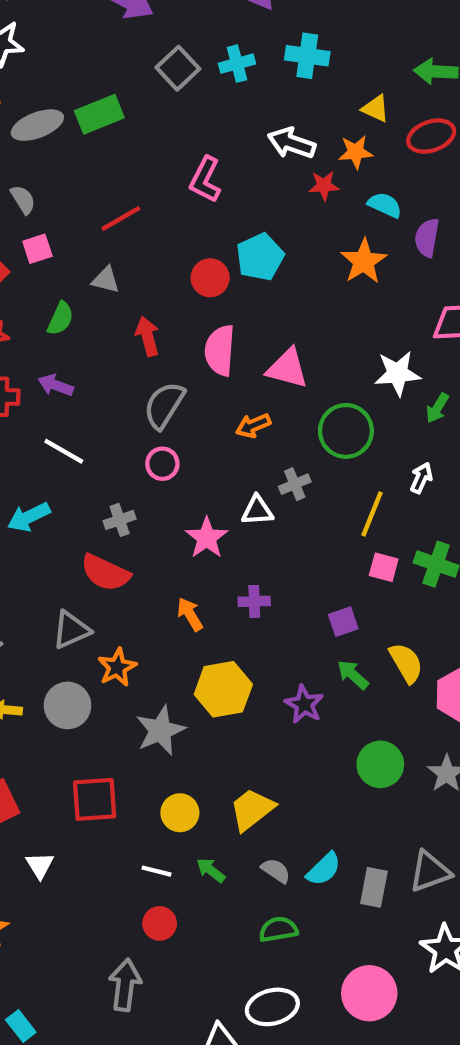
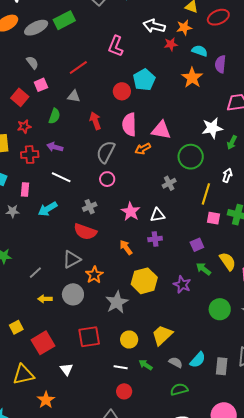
orange arrow: (253, 426) -> (143, 149), moved
white triangle: (257, 511) -> (158, 215), moved

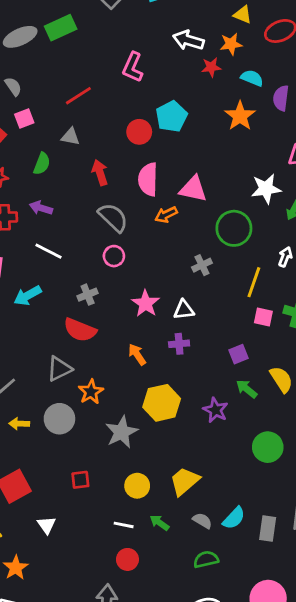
gray semicircle: (106, 152) -> (113, 217), turned 105
red square: (89, 337) -> (80, 480), size x0.6

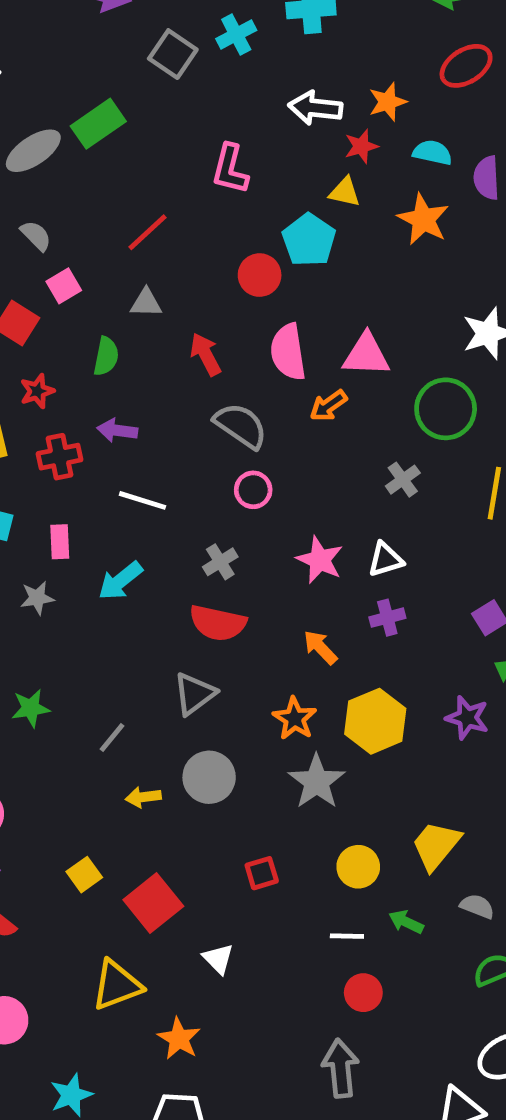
yellow triangle: (243, 15) -> (345, 192), moved
orange star: (91, 392) -> (295, 719), moved

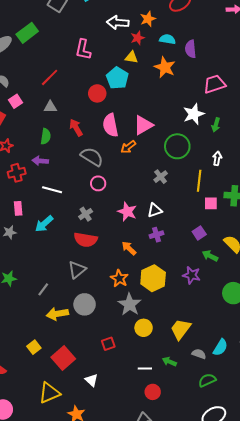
pink triangle: (366, 355) -> (143, 125), turned -30
green semicircle: (106, 356) -> (46, 136), moved
yellow arrow: (143, 797) -> (57, 314), size x1.5
yellow circle: (358, 867) -> (144, 328), moved

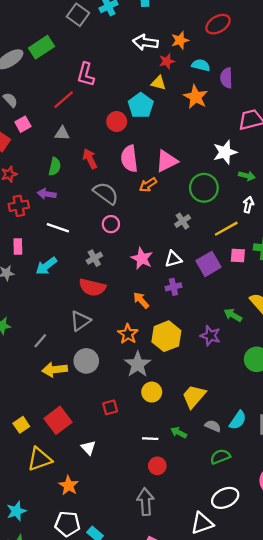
pink L-shape: (83, 50) -> (86, 74), moved
green arrow: (216, 125) -> (247, 176), moved, turned -96
yellow line: (199, 181) -> (226, 229), turned 50
purple square: (199, 233) -> (209, 264), moved, size x1.5
yellow square: (34, 347) -> (21, 425), moved

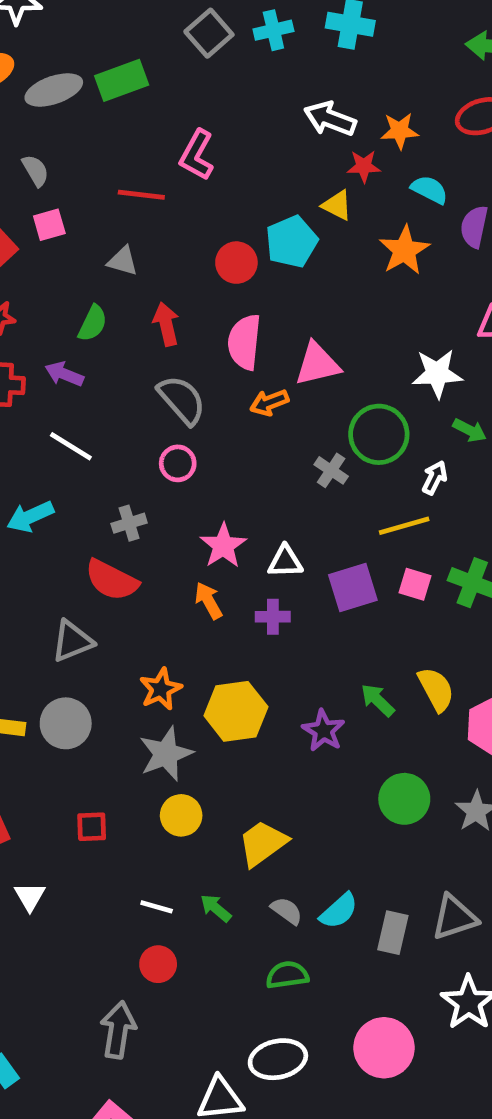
red line: (64, 100) -> (141, 195), turned 35
white arrow: (248, 205) -> (435, 478), moved
gray cross: (183, 221) -> (331, 470), moved, turned -35
orange arrow: (141, 300) -> (209, 601), moved

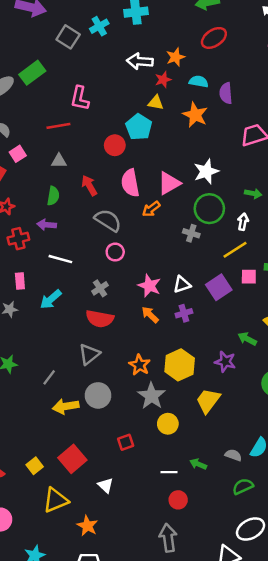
white star: (437, 374) -> (206, 171), moved
yellow trapezoid: (263, 843) -> (208, 401), moved

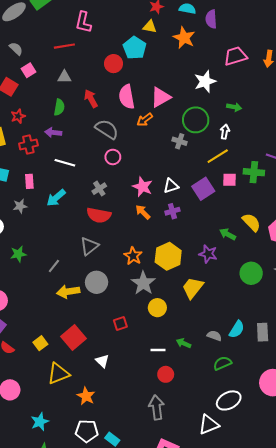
white star: (206, 171) -> (205, 81), moved

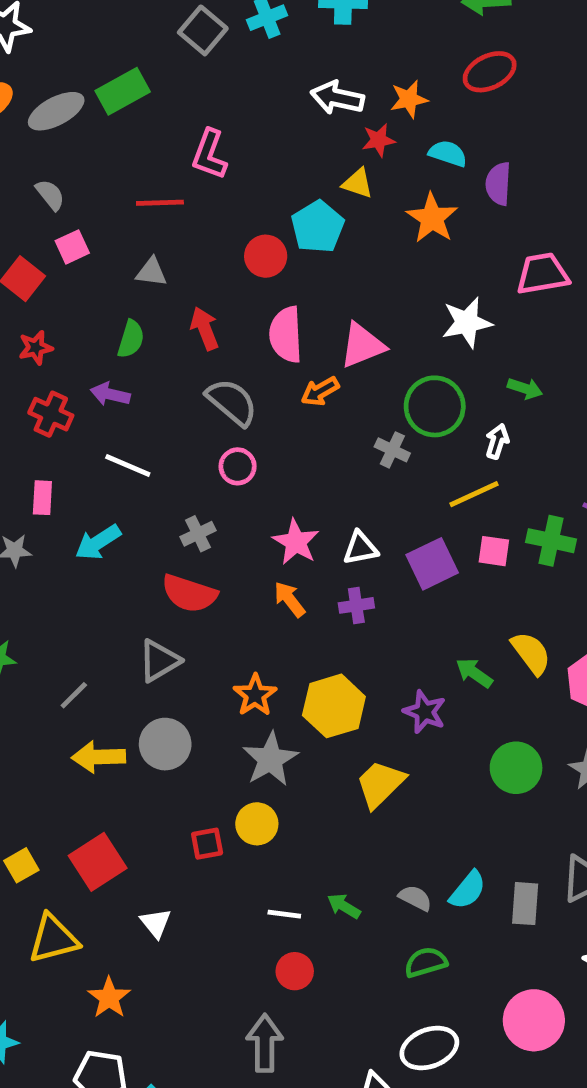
red cross: (28, 144) -> (51, 414), turned 30
yellow circle: (157, 308) -> (257, 824), moved

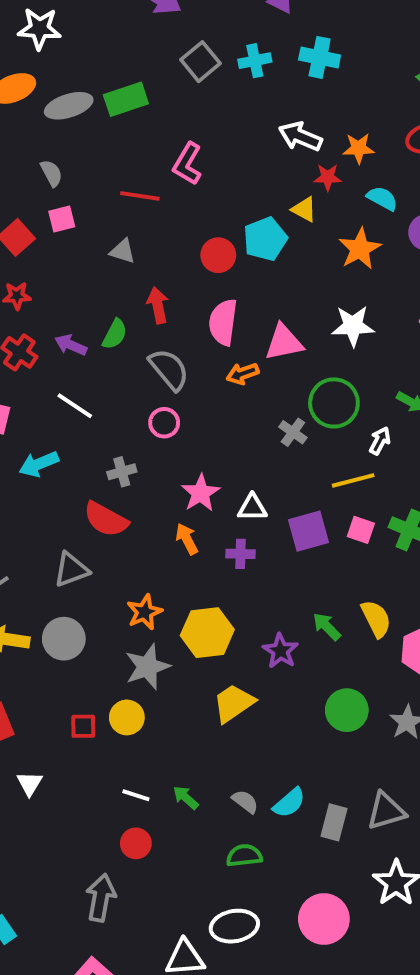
white star: (467, 322) -> (353, 326), moved
green semicircle: (131, 339) -> (115, 334), moved

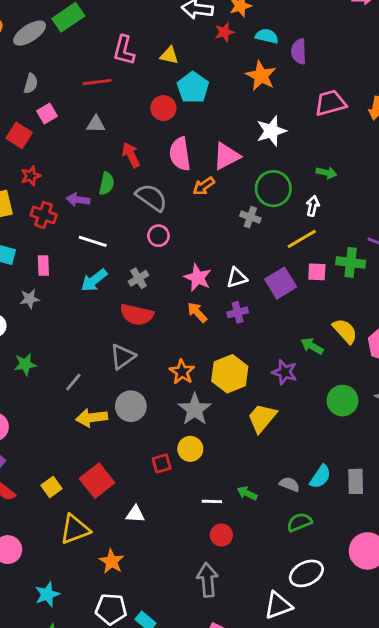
gray semicircle: (51, 173) -> (31, 83), turned 60
yellow triangle: (304, 209) -> (169, 55), moved
cyan arrow: (39, 464) -> (94, 280), moved
white triangle: (30, 783) -> (135, 514), turned -42

